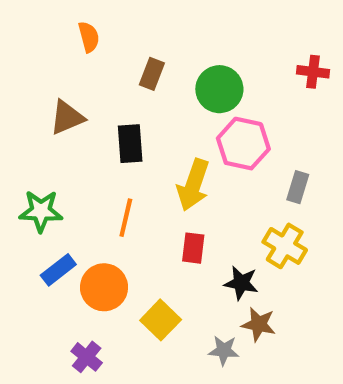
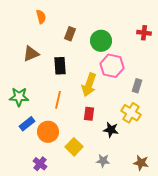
brown star: (259, 324) -> (141, 163), moved

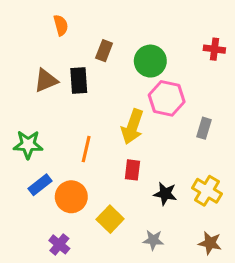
black rectangle: (60, 66) -> (79, 80), moved
yellow cross: (131, 113) -> (207, 191), moved

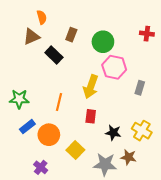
brown triangle: (46, 80) -> (31, 37), moved
black rectangle: (79, 80) -> (54, 55), turned -42
gray star: (153, 240) -> (105, 164), size x1.6
brown star: (210, 243) -> (129, 157), moved

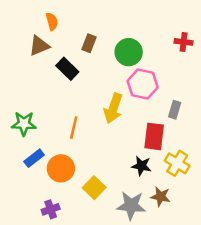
red rectangle: (91, 116) -> (154, 136), moved, size x1.5
purple cross: (41, 167) -> (51, 209), turned 32

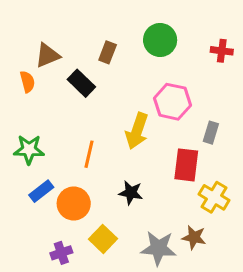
orange semicircle: (52, 21) -> (27, 82), moved
green circle: (129, 52) -> (160, 40), moved
black star: (141, 166) -> (131, 193), moved
yellow square: (94, 188) -> (103, 239), moved

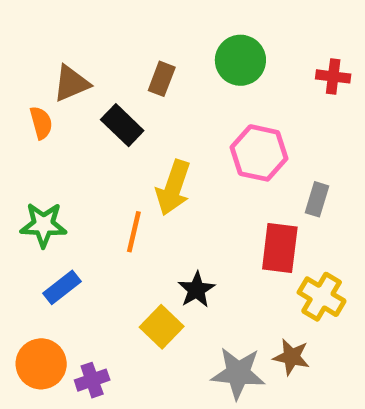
yellow arrow: (137, 131) -> (173, 188), moved
black star: (131, 193) -> (196, 290), turned 30
orange circle: (74, 203) -> (41, 364), moved
yellow square: (103, 239) -> (162, 327), moved

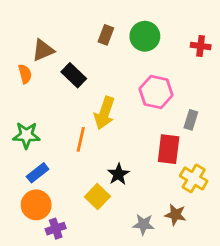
brown rectangle: (162, 79) -> (106, 35), moved
orange circle: (41, 364) -> (36, 205), moved
gray star: (238, 373) -> (143, 224), size x0.7

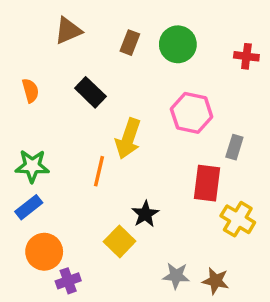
brown triangle: (43, 50) -> (68, 31), moved
blue rectangle: (38, 173) -> (29, 207), moved
brown star: (176, 215) -> (216, 281), moved

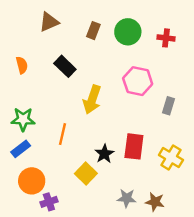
red cross: (246, 56) -> (166, 38), moved
orange line: (99, 171) -> (62, 134), moved
red rectangle: (207, 183) -> (134, 146), moved

